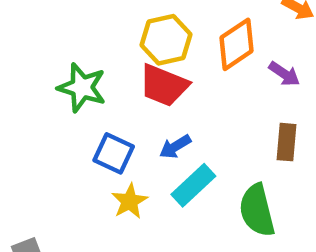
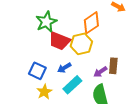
yellow hexagon: (166, 40) -> (81, 44), moved
purple arrow: (284, 74) -> (100, 72), moved, turned 112
green star: (82, 88) -> (46, 22), moved, turned 30

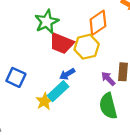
blue square: (37, 71) -> (16, 77), moved
purple arrow: (100, 72) -> (108, 79), turned 80
cyan rectangle: (72, 85) -> (58, 91), moved

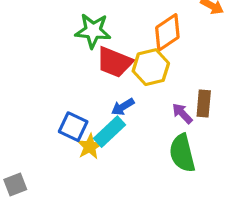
green star: (47, 22) -> (93, 31), turned 30
blue square: (16, 77) -> (73, 127), moved

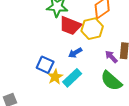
cyan rectangle: (110, 132) -> (72, 78), moved
green semicircle: (182, 153) -> (111, 81), turned -35

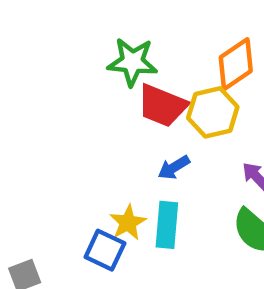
blue square: (45, 65) -> (105, 250), moved
cyan rectangle: (72, 78) -> (167, 225), turned -42

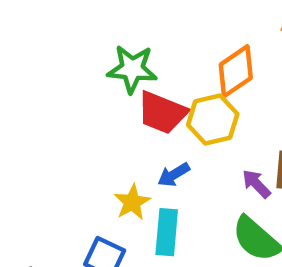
yellow star: (128, 223) -> (132, 202), moved

